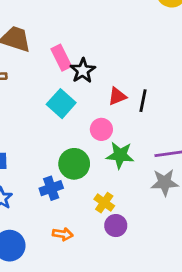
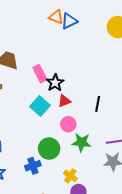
red triangle: (117, 96) -> (64, 101), moved

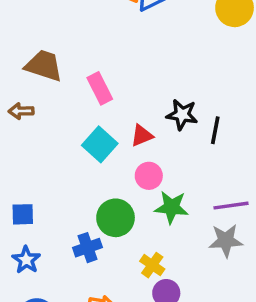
black star: (55, 83) -> (182, 115), moved, turned -30
black line: (98, 104) -> (215, 130), moved

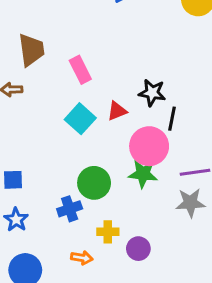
brown trapezoid: (44, 66) -> (31, 50), turned 64
black line: (215, 130) -> (172, 119), moved
pink circle: (149, 176) -> (149, 146), moved, size x1.6
yellow cross: (152, 265) -> (108, 232), moved, turned -35

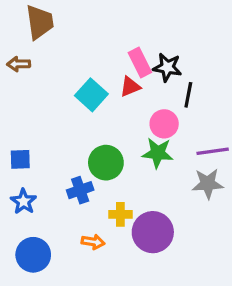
pink rectangle: (80, 70) -> (140, 62), moved
pink circle: (149, 146) -> (164, 124), size x0.7
purple circle: (138, 249) -> (153, 232), size x1.6

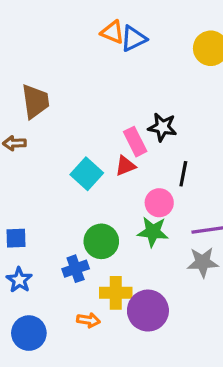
black star: (167, 67) -> (162, 127), moved
yellow cross: (120, 214) -> (116, 293), size x1.4

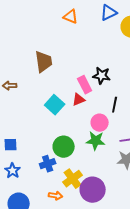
blue triangle: (133, 39) -> (109, 13), moved
brown trapezoid: (35, 101) -> (44, 62), moved
yellow cross: (116, 293) -> (73, 179), turned -36

